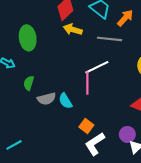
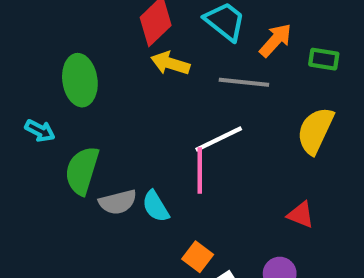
green semicircle: (29, 83) -> (82, 171), size x1.6

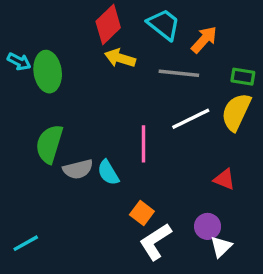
green rectangle: (324, 59) -> (243, 77), moved
cyan arrow: (40, 131) -> (19, 61), moved
white line: (219, 139) -> (191, 119), moved

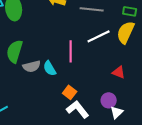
white L-shape: (155, 242) -> (78, 109), turned 85

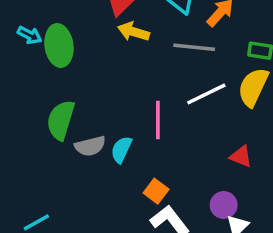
cyan semicircle: (50, 68) -> (121, 150), turned 56

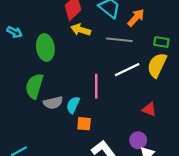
green ellipse: (59, 46) -> (45, 47), moved
orange square: (156, 191) -> (84, 124), moved, turned -32

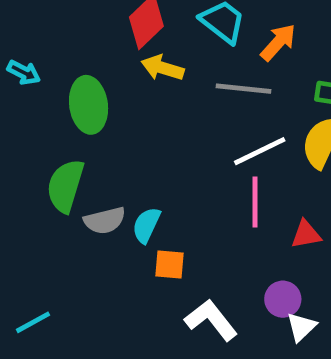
pink line: (96, 86) -> (255, 202), moved
red triangle: (149, 109) -> (306, 234), turned -32

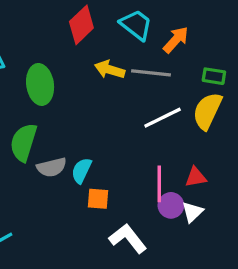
yellow arrow: (163, 68) -> (110, 70), moved
pink line: (255, 202) -> (159, 184), moved
purple circle: (283, 299) -> (171, 205), moved
white triangle: (301, 327) -> (192, 212), moved

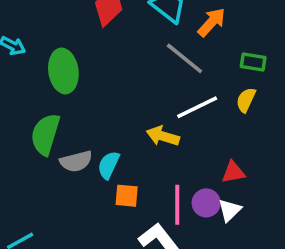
yellow arrow: (110, 70) -> (163, 136), moved
gray line: (151, 73) -> (184, 58), turned 33
yellow semicircle: (207, 111) -> (246, 100), size x0.6
pink line: (159, 184) -> (177, 205), moved

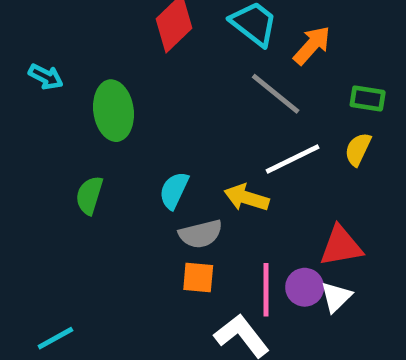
green semicircle: (45, 134) -> (89, 195), size x0.7
gray semicircle: (76, 161) -> (201, 234), moved
cyan semicircle: (109, 165) -> (174, 190), moved
red triangle: (233, 172) -> (341, 246), size x1.4

